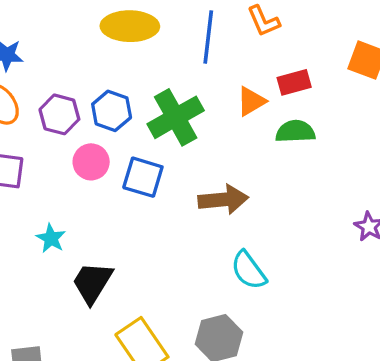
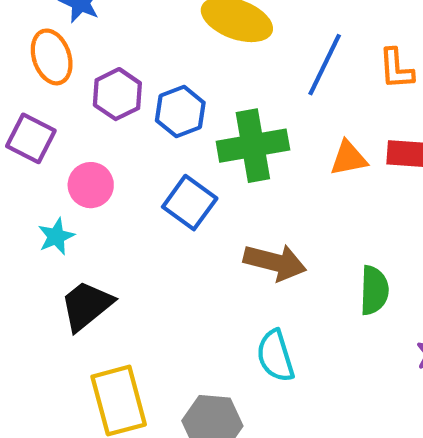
green semicircle: (295, 132) -> (374, 290), moved, turned 75
pink circle: (91, 162) -> (91, 185), moved

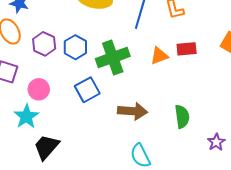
blue square: (190, 203) -> (87, 90), turned 35
cyan star: (56, 236) -> (26, 117), size x1.4

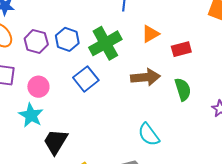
red rectangle: (187, 49) -> (181, 49), moved
brown arrow: (133, 111) -> (145, 77), moved

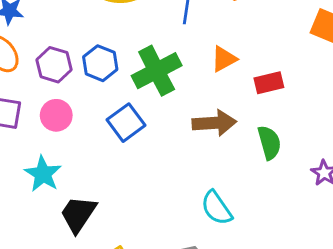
pink circle: (38, 87) -> (56, 115), moved

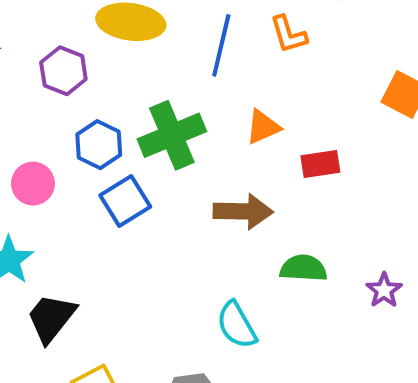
blue hexagon: (100, 63) -> (99, 145), moved
purple hexagon: (54, 65) -> (63, 71), moved
green semicircle: (269, 143) -> (303, 268), moved, turned -76

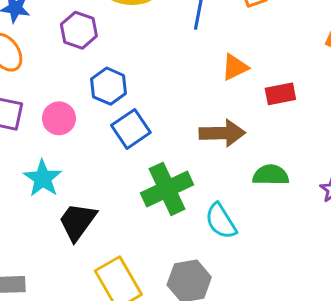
green cross: (172, 135) -> (167, 189), moved

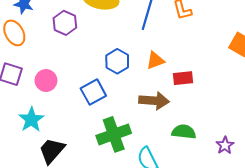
orange triangle: (235, 67) -> (155, 60), moved
blue hexagon: (109, 86) -> (117, 61), moved
red rectangle: (280, 94) -> (183, 78), moved

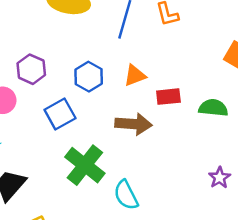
purple hexagon: (65, 23) -> (31, 69), moved
green semicircle: (184, 132) -> (213, 108), moved
green cross: (114, 134) -> (85, 165), turned -32

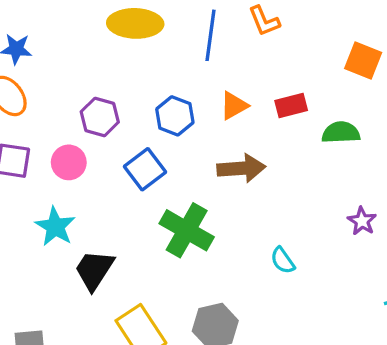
red rectangle: (168, 97) -> (291, 105), moved
cyan semicircle: (126, 195) -> (283, 260), moved, size x0.7

